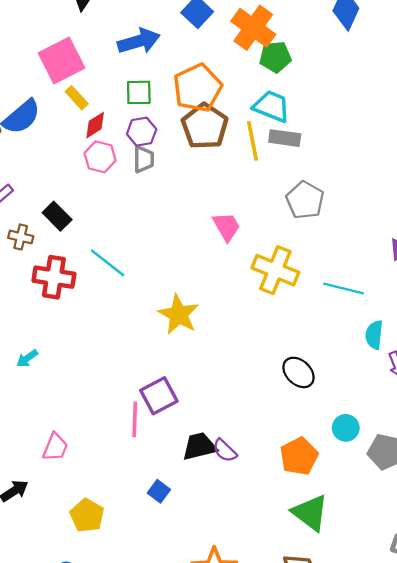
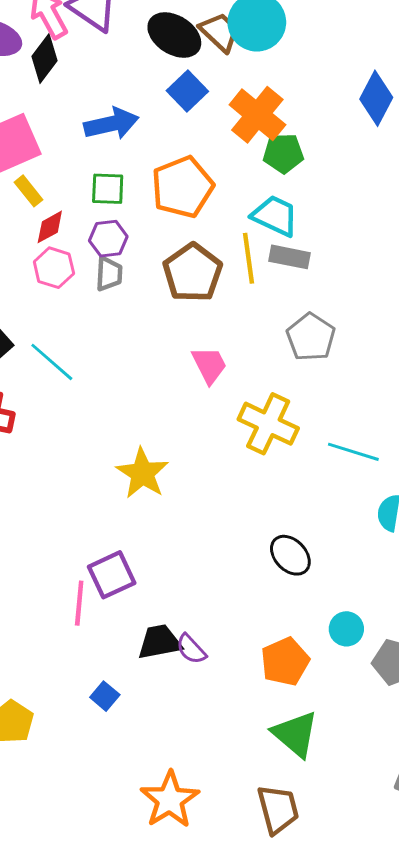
brown pentagon: (205, 126) -> (193, 273), moved
cyan line: (108, 263) -> (52, 362), moved

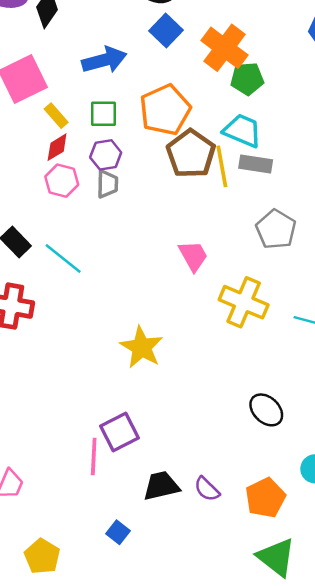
yellow rectangle: (29, 191) -> (56, 116), moved
brown pentagon: (193, 273) -> (191, 154), moved
purple semicircle: (191, 649) -> (207, 489), moved

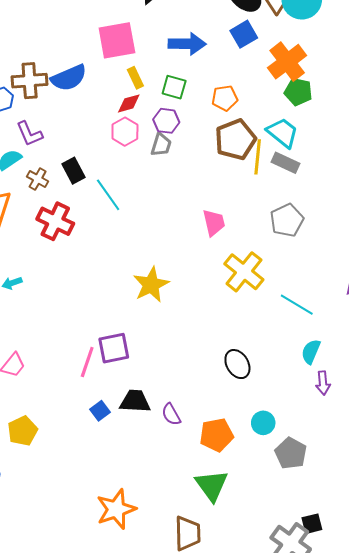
orange pentagon: (165, 110) -> (225, 98), size x0.6
blue square: (118, 532) -> (100, 411), moved

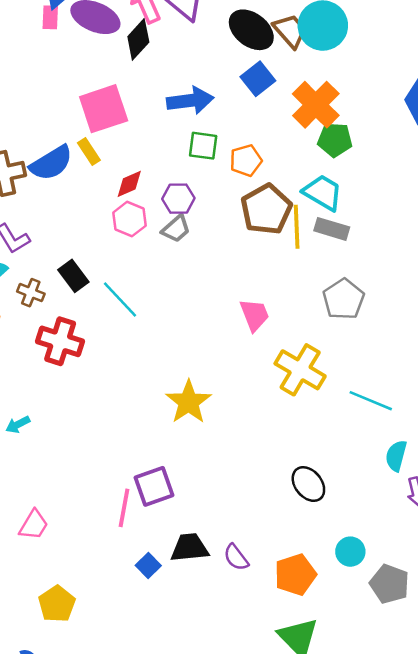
yellow rectangle: (135, 78) -> (89, 151), moved
green square: (174, 87) -> (203, 146), moved
gray trapezoid: (161, 145) -> (176, 229), turned 40

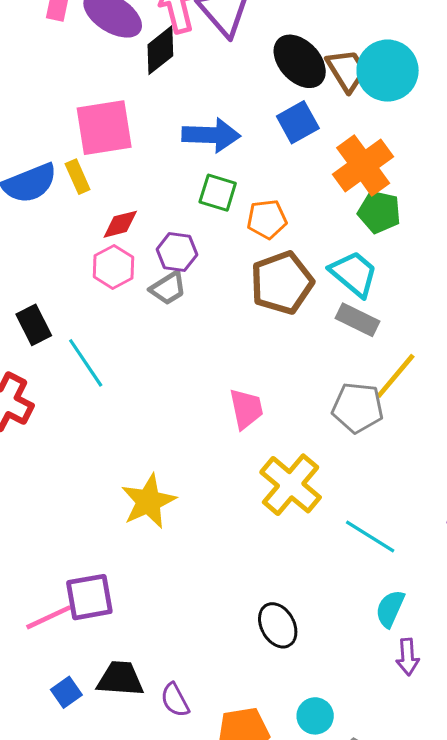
yellow line: (297, 227) -> (396, 376), moved, turned 33
gray pentagon: (344, 299) -> (358, 408), turned 30
pink line: (124, 508) -> (49, 617), turned 45

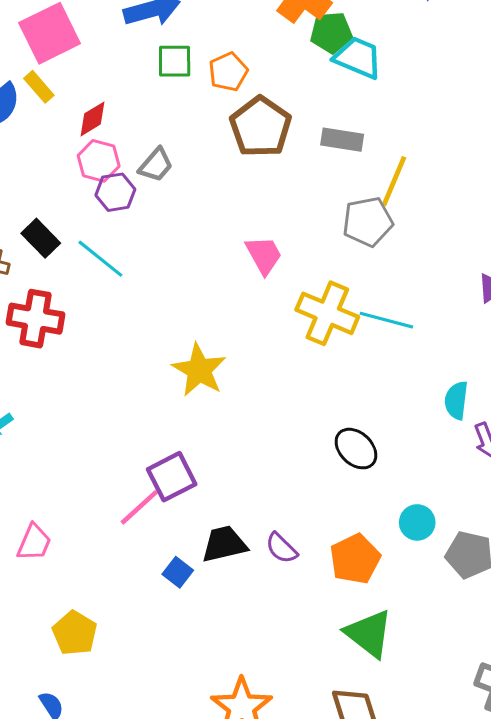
purple hexagon: (177, 252) -> (115, 192), moved
cyan trapezoid: (354, 274) -> (358, 58), moved
cyan line: (370, 537) -> (386, 320), moved

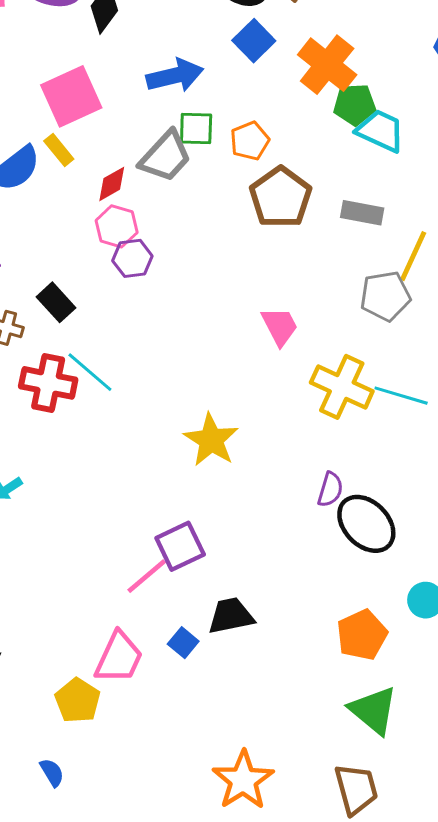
gray trapezoid: (156, 165) -> (165, 156), moved, size x1.5
cyan line: (100, 259) -> (90, 372), moved
black ellipse: (356, 449) -> (366, 524), size x1.4
pink trapezoid: (34, 542) -> (119, 658), moved, size x1.4
purple semicircle: (281, 548) -> (330, 490), moved, turned -120

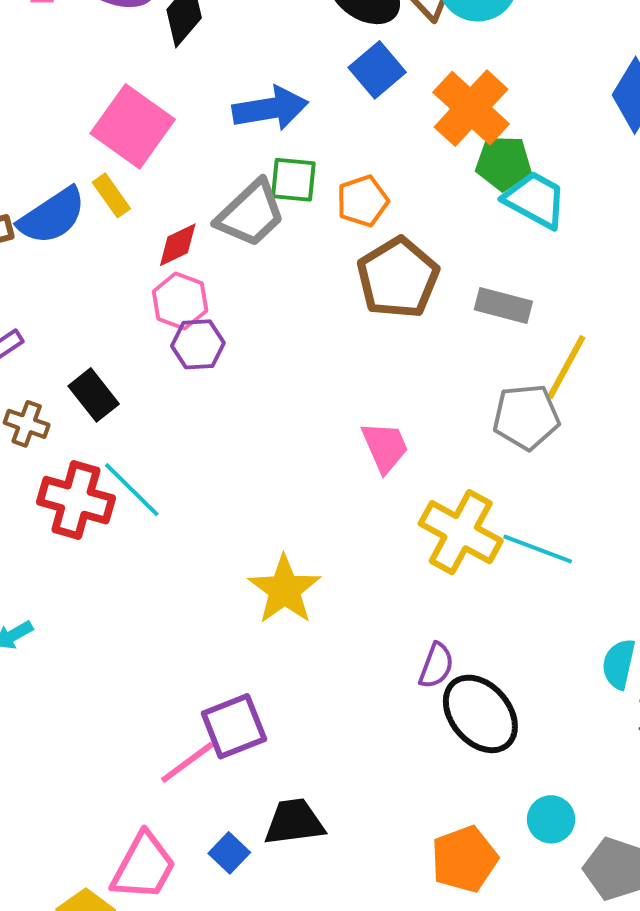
pink square: (71, 96) -> (133, 126), turned -34

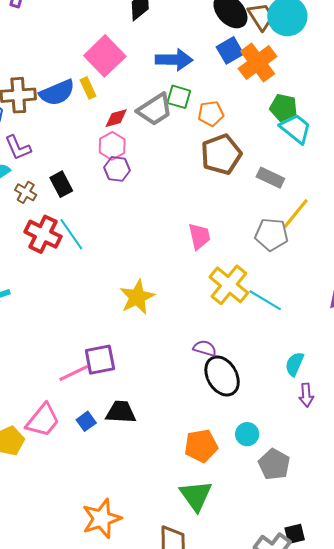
orange cross: (471, 108) -> (258, 62), moved
purple semicircle: (436, 666) -> (205, 348), turned -105

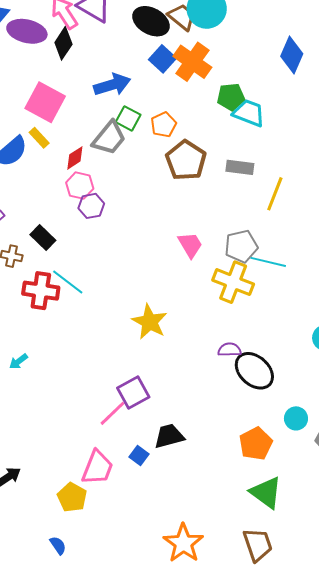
green square: (179, 97) -> (128, 118), turned 30
gray pentagon: (272, 234) -> (241, 246), moved
cyan line: (265, 300) -> (268, 262), moved

